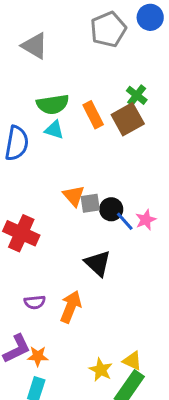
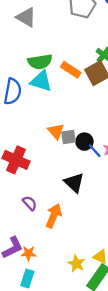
orange rectangle: (93, 115) -> (71, 70), turned -30
cyan triangle: (54, 130) -> (41, 81), size x1.5
purple semicircle: (35, 302) -> (30, 203), moved, turned -126

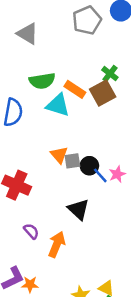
cyan triangle: (41, 81) -> (58, 105), moved

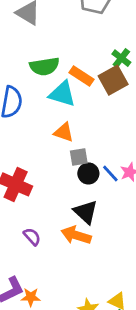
orange triangle: (59, 155) -> (64, 132), moved, turned -30
black circle: (89, 166) -> (88, 173), moved
orange arrow: (57, 244) -> (76, 235), moved, turned -95

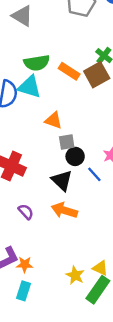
cyan triangle: (62, 94) -> (29, 87), moved
blue line: (110, 173) -> (94, 174), moved
black triangle: (86, 212) -> (62, 180), moved

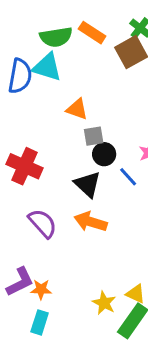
orange rectangle: (69, 71) -> (92, 33), moved
purple semicircle: (26, 212) -> (43, 223), size x1.5

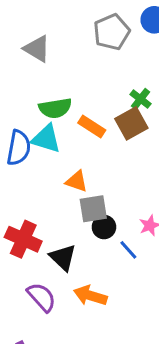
orange rectangle: (92, 33) -> (92, 126), moved
gray square: (94, 136) -> (93, 209), size x1.4
black triangle: (88, 184) -> (63, 257), moved

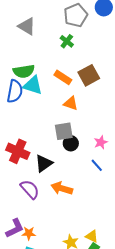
green cross: (141, 99) -> (67, 41), moved
green semicircle: (55, 108) -> (24, 71), moved
orange triangle: (77, 181) -> (71, 103), moved
blue line: (128, 250) -> (97, 165), moved
black triangle: (63, 257) -> (44, 163), turned 42

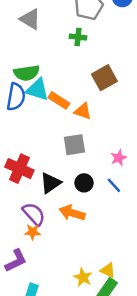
green cross: (67, 41) -> (78, 37), turned -32
orange rectangle: (63, 77) -> (59, 100), moved
black circle: (71, 143) -> (84, 183), moved
orange star: (29, 233) -> (33, 232), moved

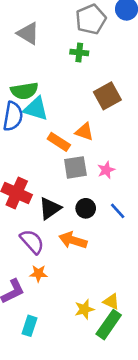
orange rectangle: (59, 100) -> (59, 142), moved
pink star: (119, 158) -> (106, 170), moved
orange star: (33, 232) -> (38, 273), moved
yellow star: (83, 277) -> (84, 309), turned 30

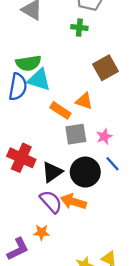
black circle: (86, 208) -> (85, 172), size x1.6
blue line: (118, 211) -> (113, 164), moved
purple semicircle: (32, 242) -> (51, 202), moved

